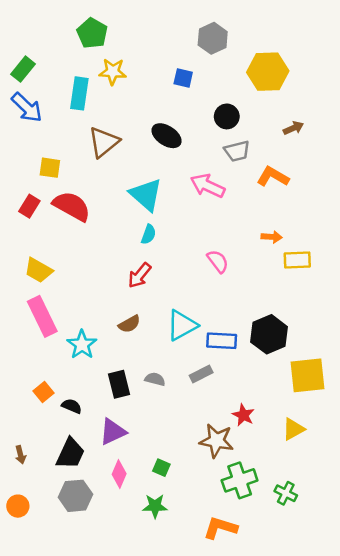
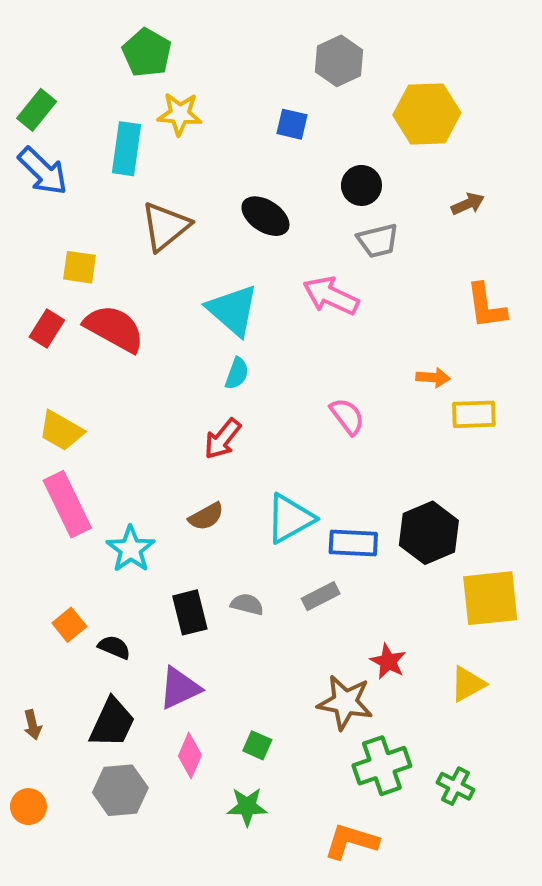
orange L-shape: (273, 177) -> (486, 306), moved, turned -128

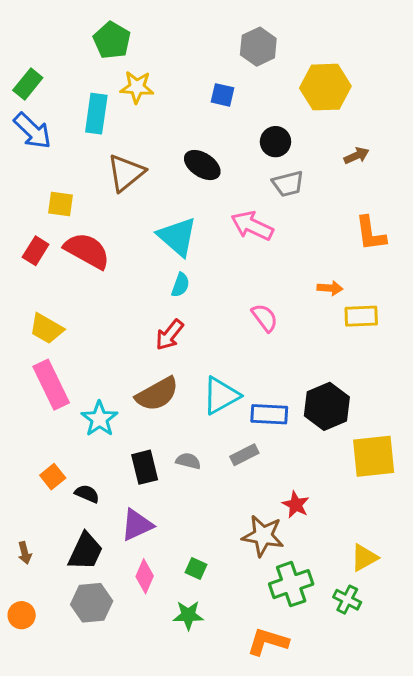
brown semicircle: (206, 516) -> (157, 394), size x1.6
yellow triangle: (468, 684) -> (364, 558), moved

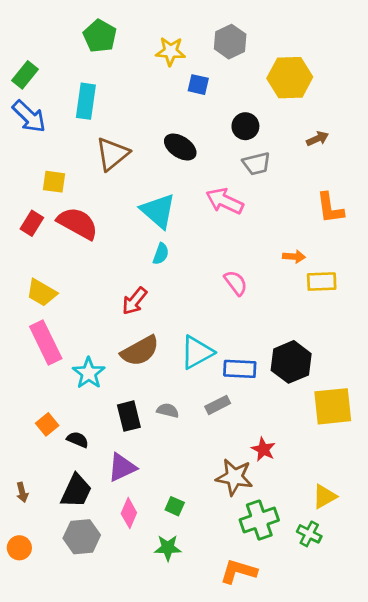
yellow star: (137, 87) -> (171, 51), moved
red arrow: (170, 335) -> (134, 301), moved

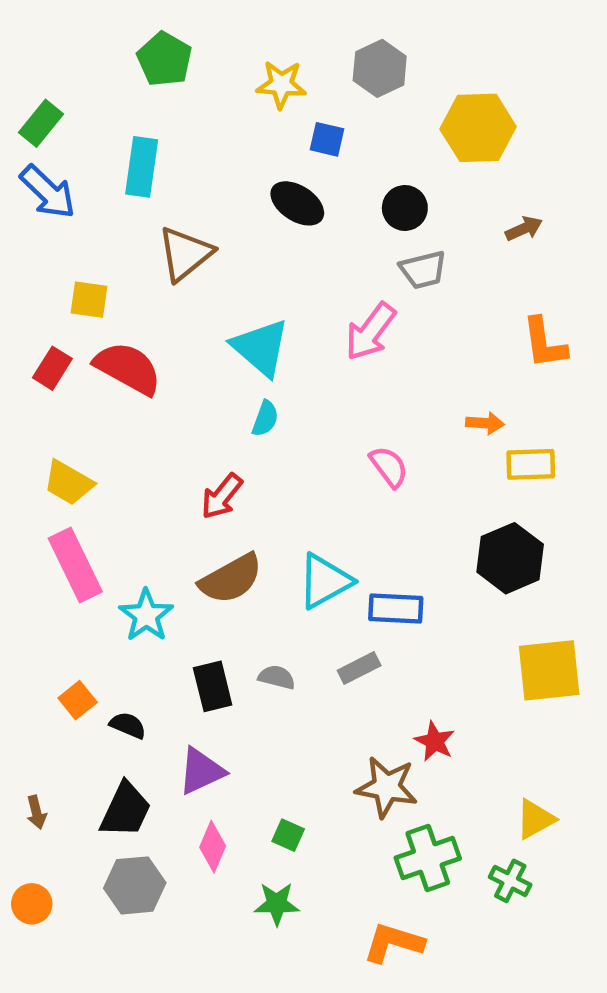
black ellipse: (180, 147) -> (297, 203), moved
pink arrow: (225, 201) -> (371, 332), turned -78
black hexagon: (291, 362) -> (510, 558), moved

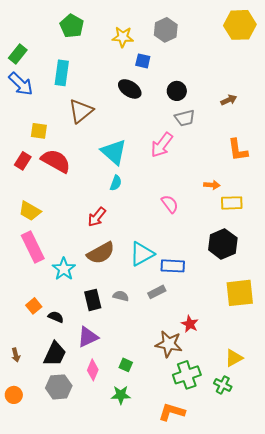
yellow hexagon: (478, 128) -> (240, 25), moved

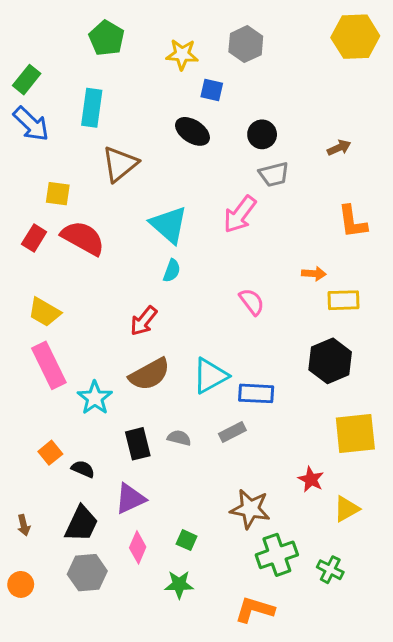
red star: (190, 324) -> (311, 479), moved
yellow triangle: (234, 358) -> (346, 509), moved

